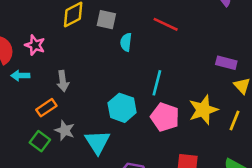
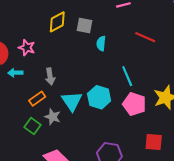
red line: (166, 24) -> (145, 37), moved
cyan line: (157, 83) -> (127, 76), turned -36
cyan triangle: (97, 142) -> (72, 101), moved

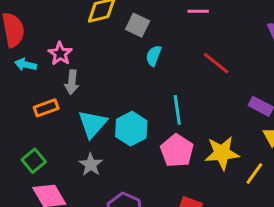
pink star: (27, 48) -> (60, 54), moved
gray star: (53, 117) -> (91, 165), moved
green square: (33, 126) -> (34, 161), moved

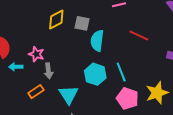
cyan semicircle: (154, 56) -> (97, 41), size x1.5
cyan hexagon: (131, 129) -> (95, 74), moved

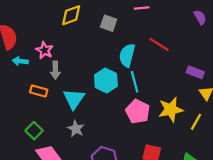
gray square: (82, 23) -> (109, 23), moved
cyan semicircle: (97, 41) -> (127, 55), moved
orange rectangle: (36, 92) -> (39, 91), turned 42

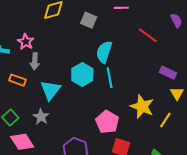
red line: (159, 44) -> (148, 35), moved
yellow star: (171, 110) -> (142, 107), turned 30
pink pentagon: (138, 112) -> (107, 122), moved
gray star: (76, 129) -> (41, 117), moved

